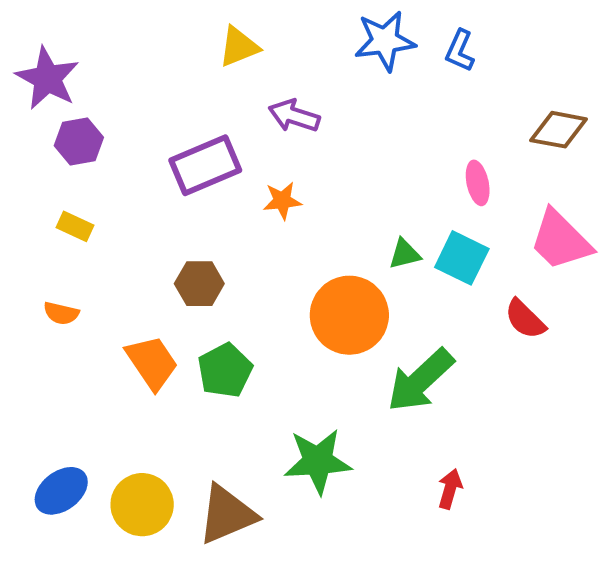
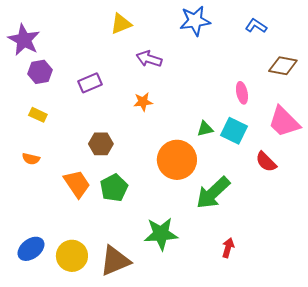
blue L-shape: (460, 51) -> (256, 26), moved, turned 100
purple rectangle: (205, 165) -> (90, 83), moved, size x0.7

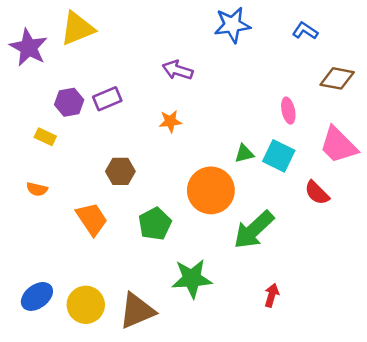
yellow triangle: (121, 24) -> (77, 28), moved, size x1.4
purple hexagon: (40, 72) -> (69, 102), moved
green pentagon: (114, 188) -> (155, 224), moved

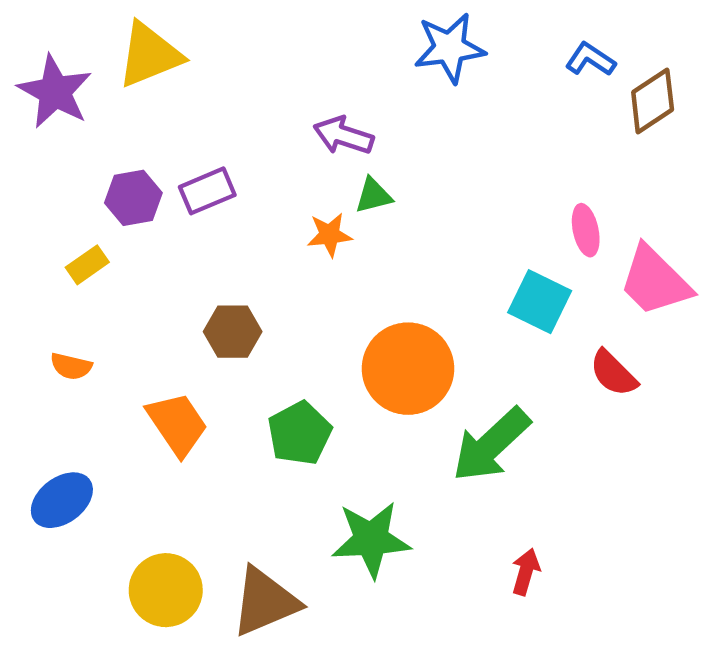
brown diamond: (337, 78) -> (653, 101), moved, turned -44
pink ellipse: (288, 111) -> (586, 230), moved
yellow rectangle: (45, 137) -> (87, 265), turned -60
green triangle: (244, 153) -> (373, 196), moved
blue ellipse: (37, 296) -> (62, 500), moved

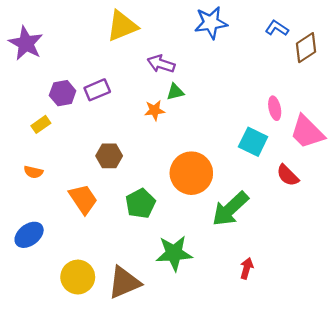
yellow triangle: (150, 55) -> (122, 26), moved

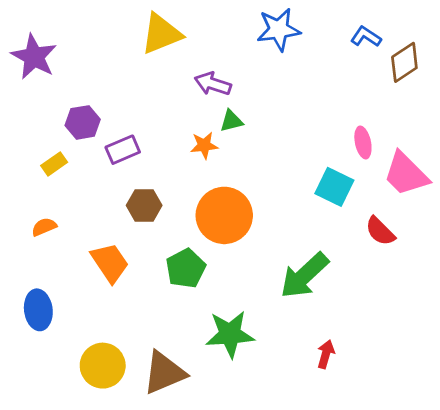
purple rectangle: (97, 90) -> (123, 150), moved
orange semicircle: (33, 172) -> (44, 227), turned 144
orange circle: (191, 173) -> (224, 215), moved
blue ellipse: (29, 235) -> (38, 310), turned -60

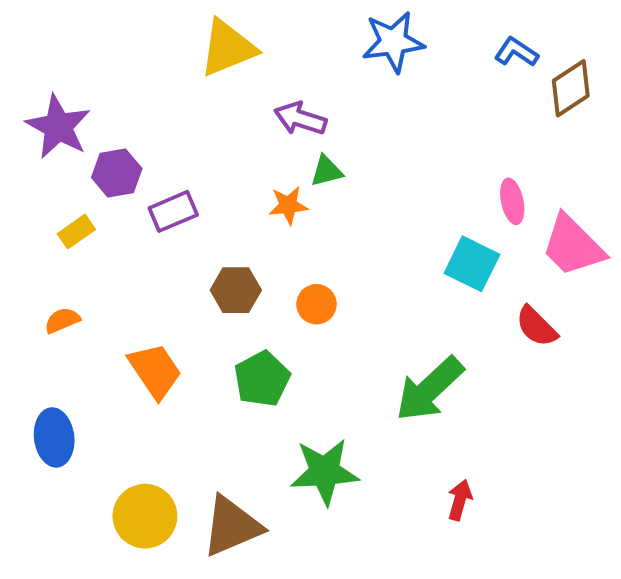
purple star: (34, 57) -> (58, 127), moved
brown hexagon: (144, 205) -> (236, 290), moved
orange circle: (224, 215) -> (316, 304), size x0.5

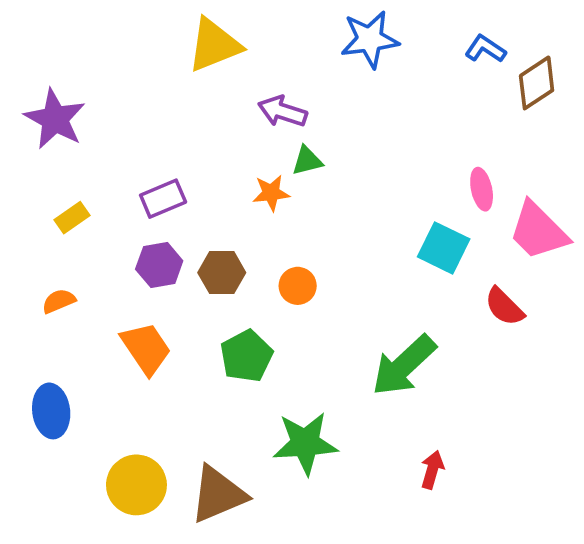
purple hexagon: (117, 173) -> (159, 265), moved

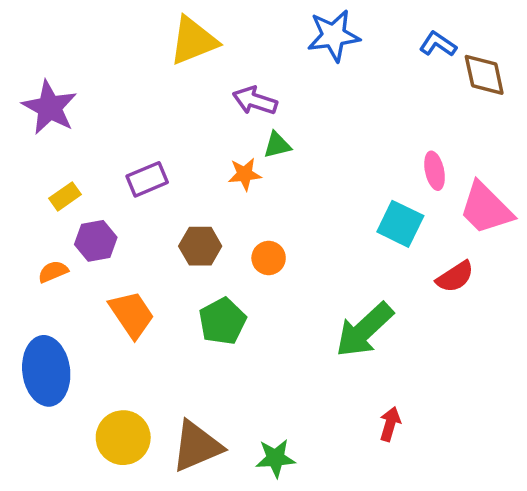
brown diamond: (537, 83) -> (484, 75), turned -69
purple hexagon: (159, 265) -> (96, 241), moved
red semicircle: (504, 307) -> (455, 277), turned -78
blue ellipse: (51, 411) -> (46, 371), size x1.4
green star: (305, 443) -> (275, 458), moved, size x0.7

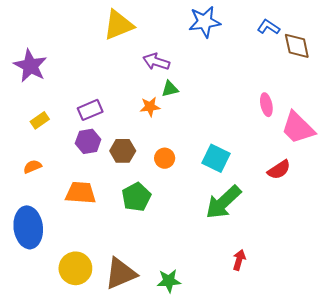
cyan square: (400, 224) -> (216, 158), moved
purple hexagon: (96, 241) -> (88, 141), moved
orange trapezoid: (132, 314) -> (81, 193), turned -52

